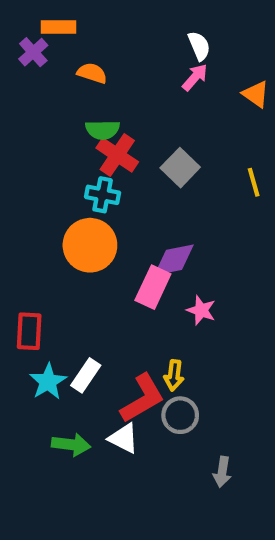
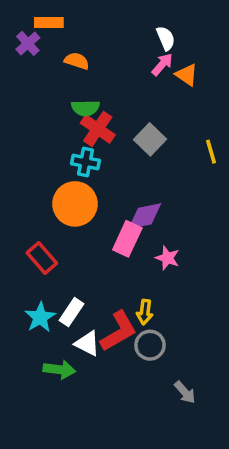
orange triangle: (256, 94) -> (187, 75), moved
red rectangle: (29, 331) -> (42, 258), moved, turned -44
white triangle: (124, 438) -> (87, 343), moved
gray arrow: (222, 472) -> (185, 392), turned -50

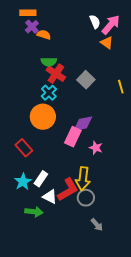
purple cross: (28, 43) -> (32, 27), moved
pink arrow: (162, 64) -> (111, 25), moved, size x1.5
cyan cross: (85, 162) -> (49, 93), turned 35
yellow arrow: (145, 312) -> (83, 179), size x1.6
gray arrow: (185, 392) -> (97, 225), moved

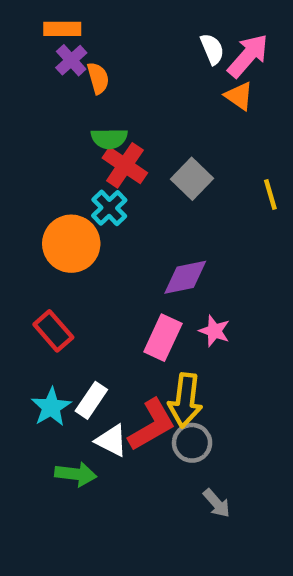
orange semicircle: (44, 35) -> (98, 78), turned 56
orange circle: (43, 117) -> (71, 244), moved
pink rectangle: (73, 137) -> (163, 338), moved

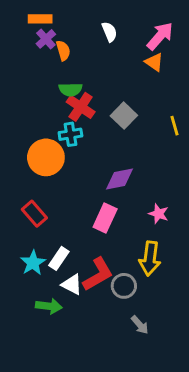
white semicircle: (212, 49) -> (109, 32), moved
cyan cross: (109, 208) -> (70, 134), turned 35
pink star: (214, 331) -> (159, 214), moved
yellow arrow: (185, 400) -> (150, 258), moved

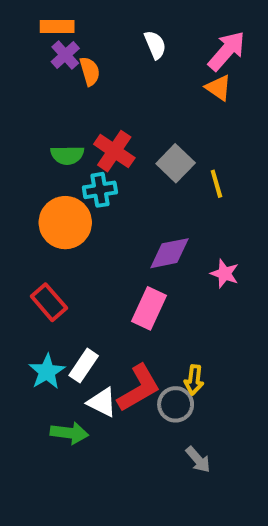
green semicircle: (70, 90) -> (67, 155), moved
yellow line: (174, 126) -> (216, 184), moved
pink star: (159, 214) -> (225, 274), moved
yellow arrow: (150, 258) -> (194, 380), moved, size x0.6

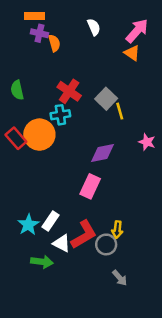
purple cross: (65, 55) -> (39, 33), turned -35
green semicircle: (67, 155) -> (17, 90), moved, turned 78
yellow line: (216, 184) -> (120, 111), moved
pink star: (225, 274) -> (147, 142), moved
red rectangle: (49, 302) -> (16, 138), moved

